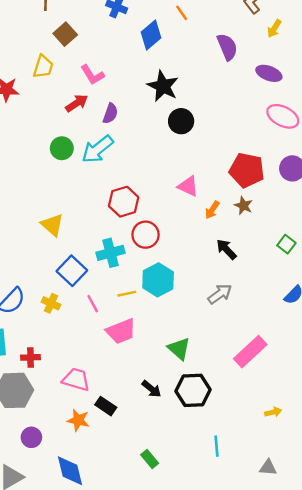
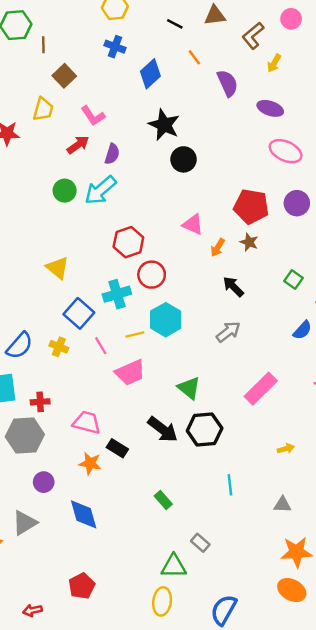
orange line: (182, 13) -> (194, 57), moved
black arrow: (151, 389) -> (163, 429), size x1.5

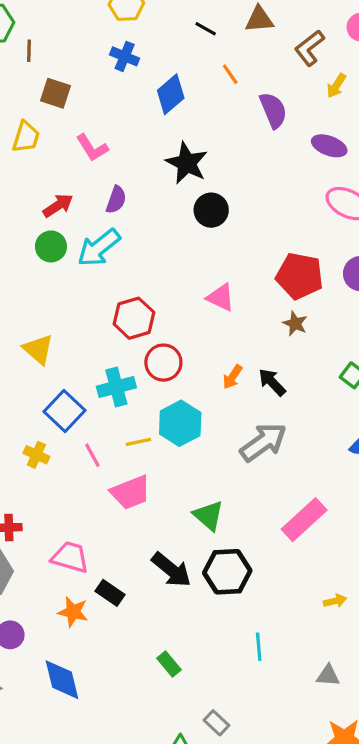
brown square: (64, 76) -> (56, 93), turned -30
red arrow: (78, 145) -> (58, 205), moved
orange arrow: (218, 247) -> (233, 377), moved
gray arrow: (228, 332) -> (263, 442), size x1.4

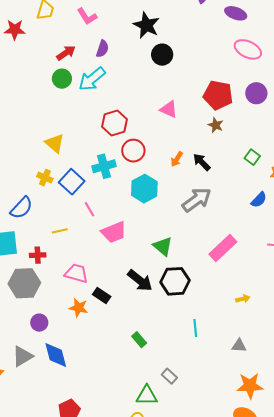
yellow line: (138, 442) -> (60, 231), moved
yellow cross: (36, 455) -> (45, 178), moved
blue diamond: (62, 680) -> (56, 355), moved

